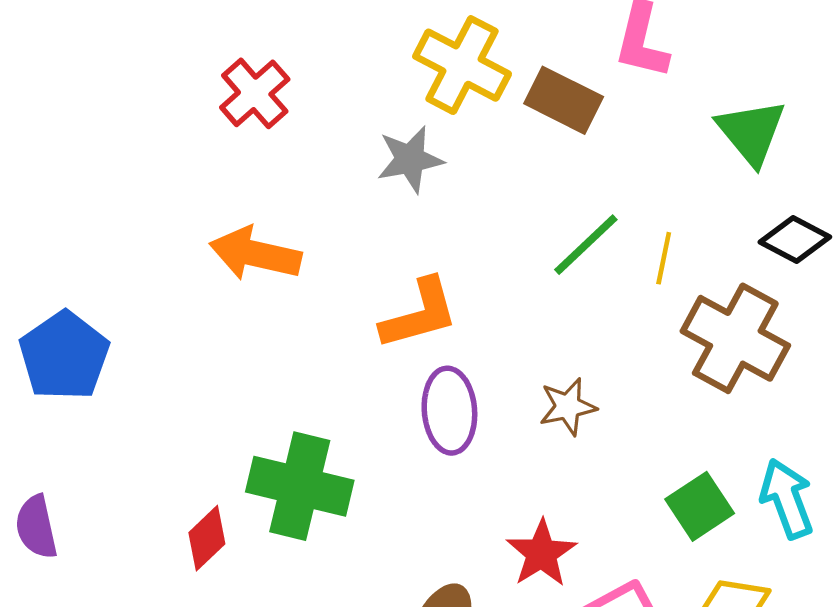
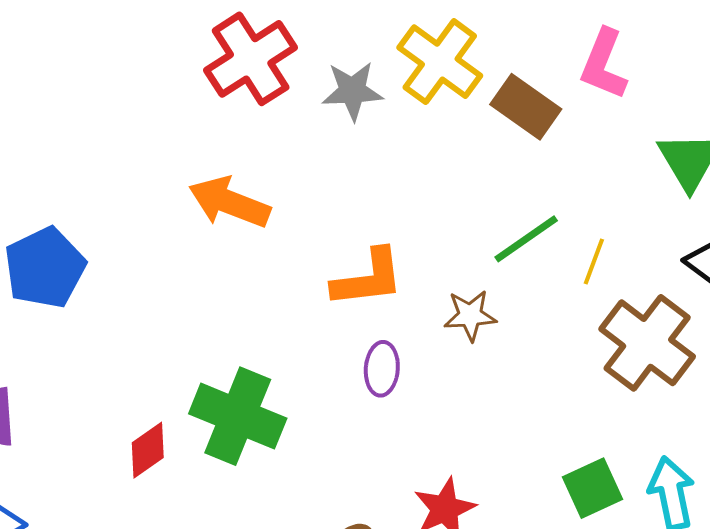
red cross: (255, 93) -> (251, 59), size x1.4
gray star: (410, 159) -> (352, 91), moved
brown star: (568, 407) -> (470, 315), moved
purple ellipse: (449, 411) -> (382, 369), size x0.7

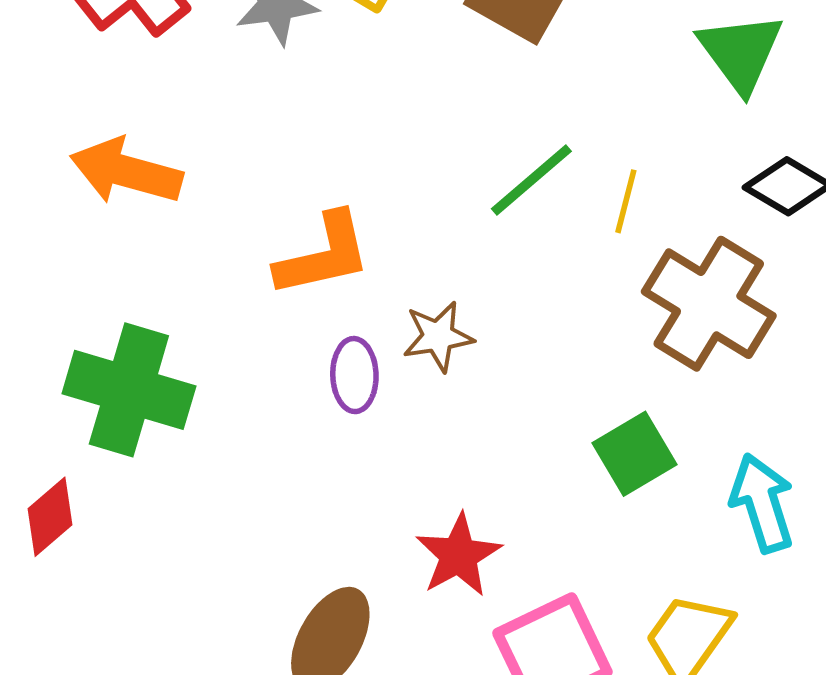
brown star: (470, 315) -> (438, 336), moved
green cross: (238, 416) -> (129, 390), moved
green square: (592, 488) -> (635, 454), moved

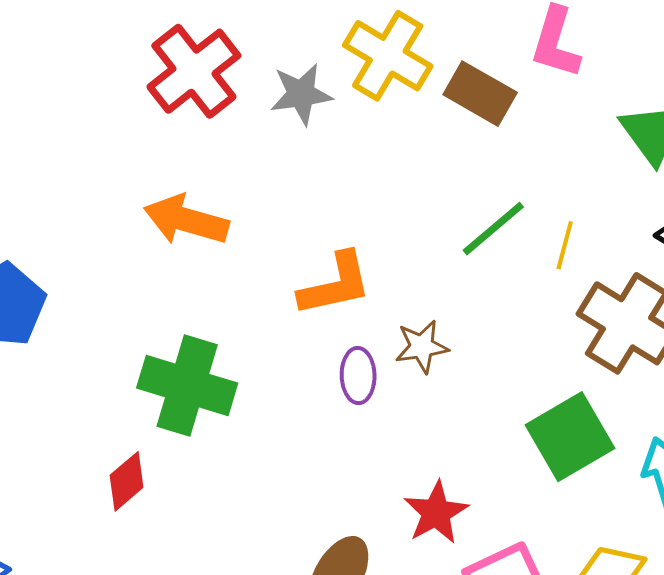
green square: (635, 454) -> (570, 437), size x1.4

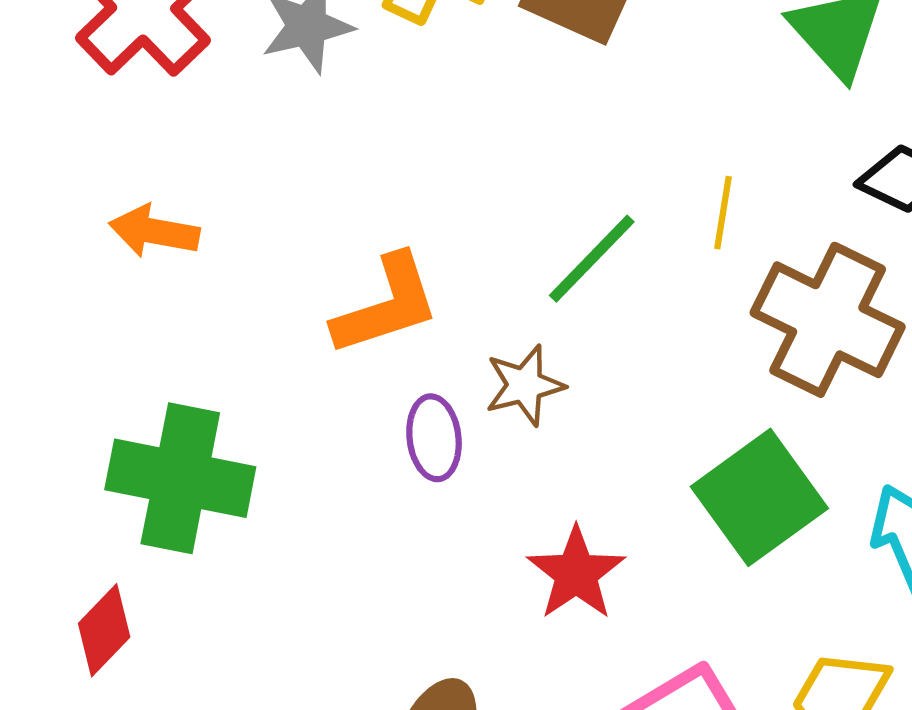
orange arrow: (186, 220) -> (154, 231), size x0.7
green line: (493, 229) -> (592, 259), moved
red star: (436, 513) -> (576, 573), moved

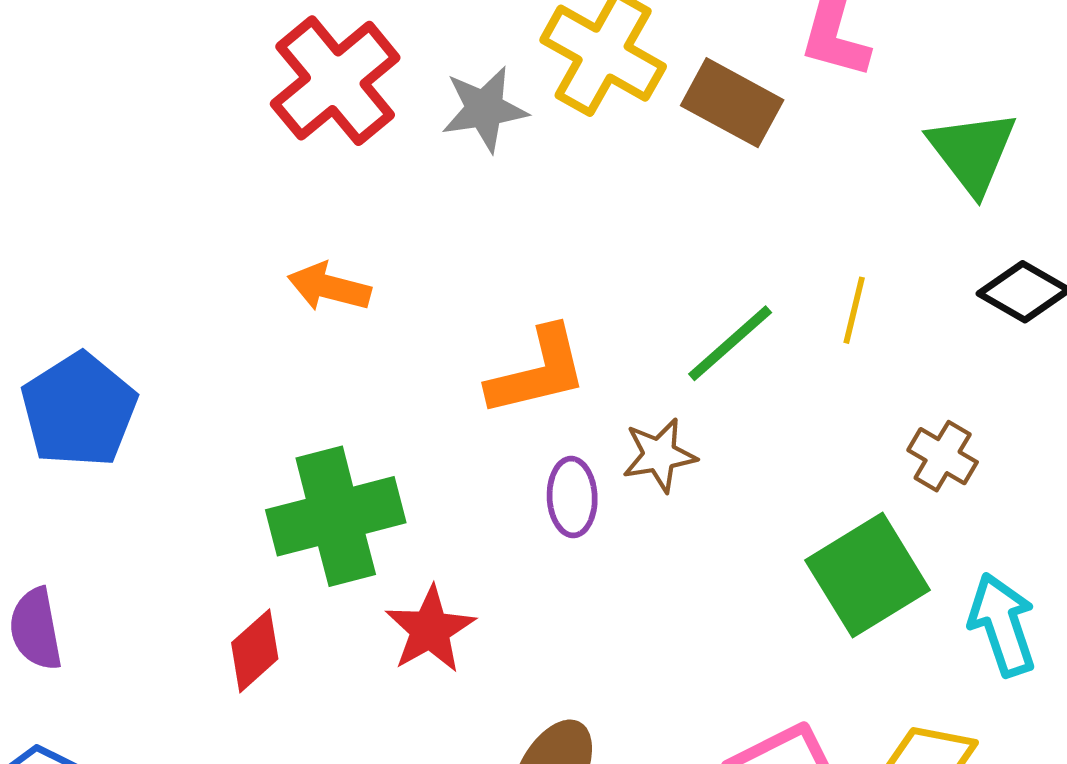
brown cross: (828, 320) -> (943, 456), moved, size x0.5
green cross: (180, 478) -> (336, 516), turned -30
red star: (576, 573) -> (430, 630), moved

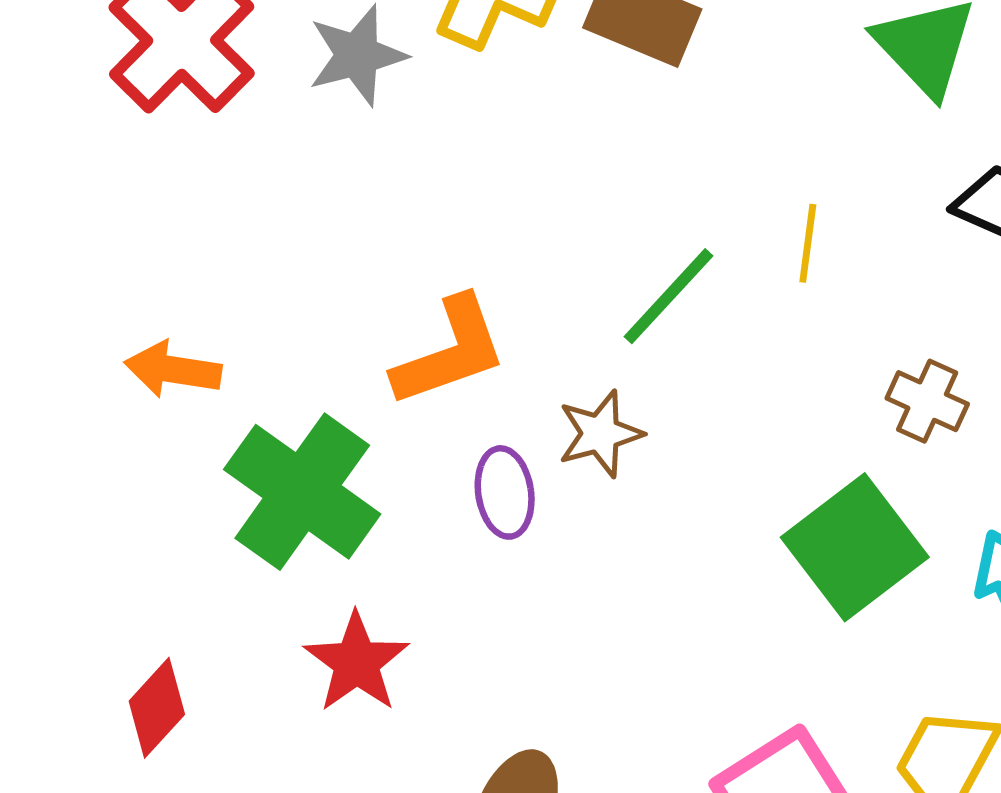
orange arrow: (329, 287) -> (173, 370), moved
green cross: (336, 516) -> (302, 492), moved, turned -34

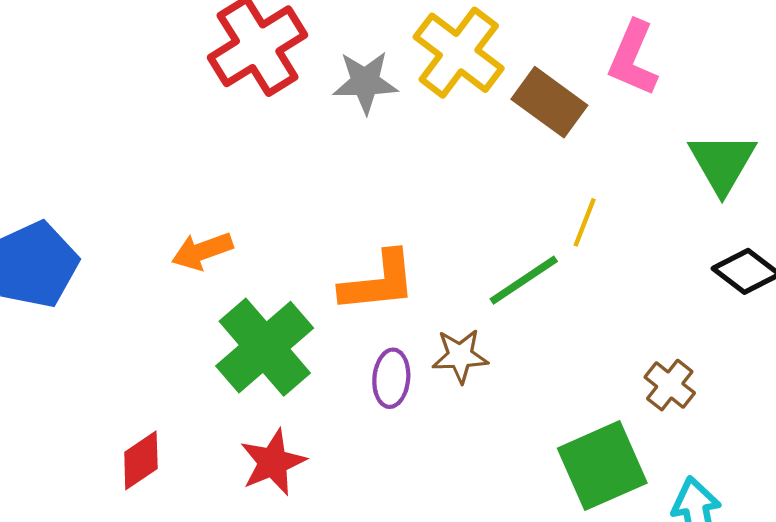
yellow line: (808, 243) -> (585, 222), moved
orange arrow: (173, 370) -> (202, 251), turned -42

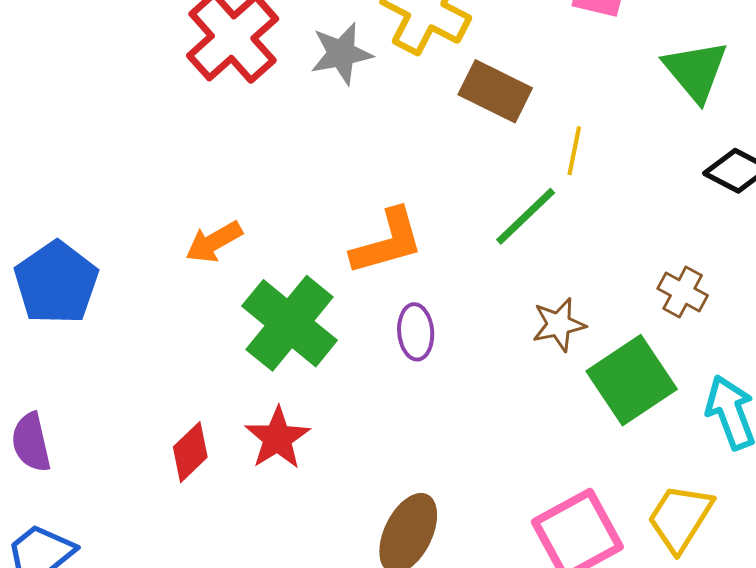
brown rectangle: (549, 102) -> (495, 91), moved
brown star: (460, 356) -> (559, 325), moved
red star: (273, 462) -> (277, 438), moved

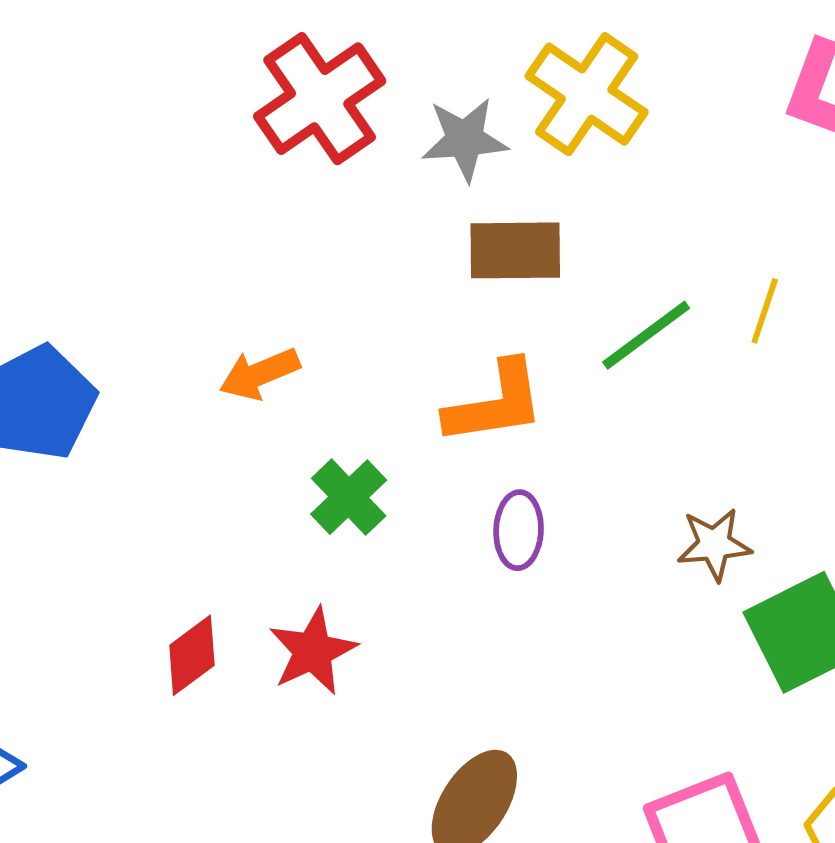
brown rectangle: (495, 91) -> (515, 250), moved, turned -34
green line: (526, 216) -> (646, 335), moved
green cross: (290, 323) -> (349, 497), size x0.6

